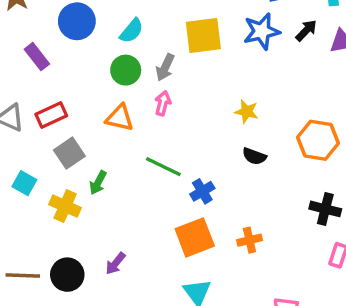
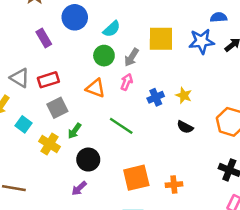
blue cross: (202, 191) -> (156, 97), moved
black circle: (67, 275) -> (88, 160), moved

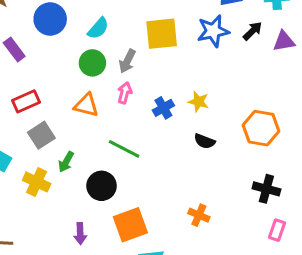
black circle: (88, 160) -> (102, 186), moved
orange square: (136, 178) -> (130, 225), moved
orange cross: (174, 185) -> (199, 215), turned 35
purple arrow: (79, 188) -> (80, 233), turned -42

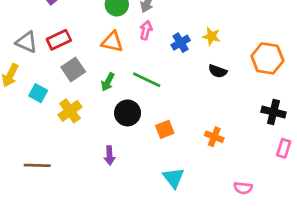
green arrow: (66, 162) -> (108, 82), moved
yellow cross: (37, 182) -> (70, 111), turned 30
orange square: (130, 225) -> (165, 129), moved, size x0.6

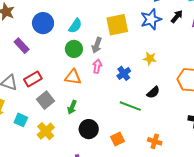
yellow star: (211, 36) -> (150, 59), moved
black semicircle: (218, 71) -> (153, 92), turned -56
green line: (147, 80) -> (130, 106), moved

